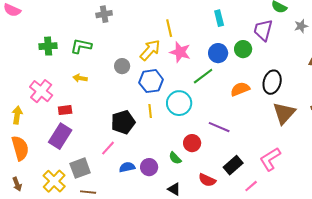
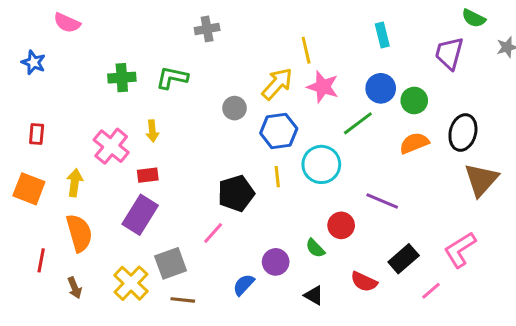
green circle: (243, 49) -> (414, 100), moved
yellow arrow: (80, 78) -> (152, 131), moved, turned -104
blue semicircle: (127, 167) -> (244, 285), moved, turned -35

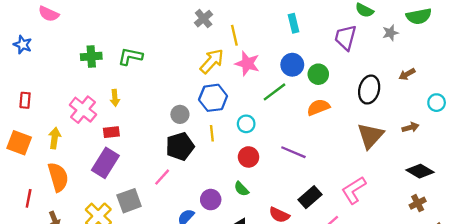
gray cross: (207, 29) -> (204, 19), moved, turned -30
gray circle: (235, 108) -> (180, 114), moved
black ellipse: (463, 132) -> (369, 90), moved
cyan circle: (321, 164) -> (246, 124), size x0.6
red circle: (341, 225) -> (249, 157), moved

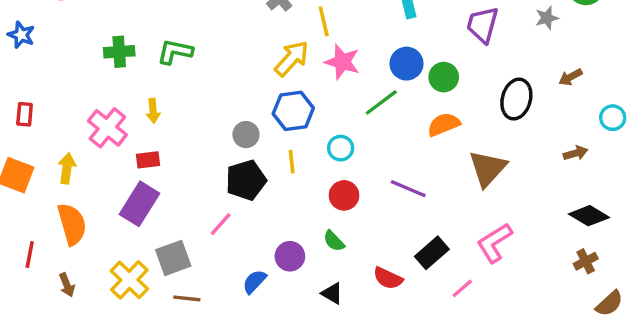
brown triangle: (370, 136) -> (488, 168), moved

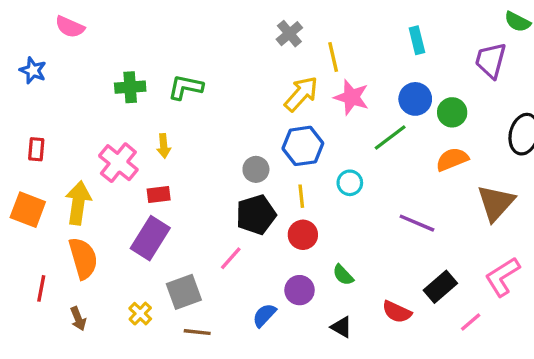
yellow arrow: (67, 168) -> (78, 203), size x1.4
red circle: (344, 195) -> (303, 235), moved
yellow cross: (129, 280) -> (140, 314), size x0.6

